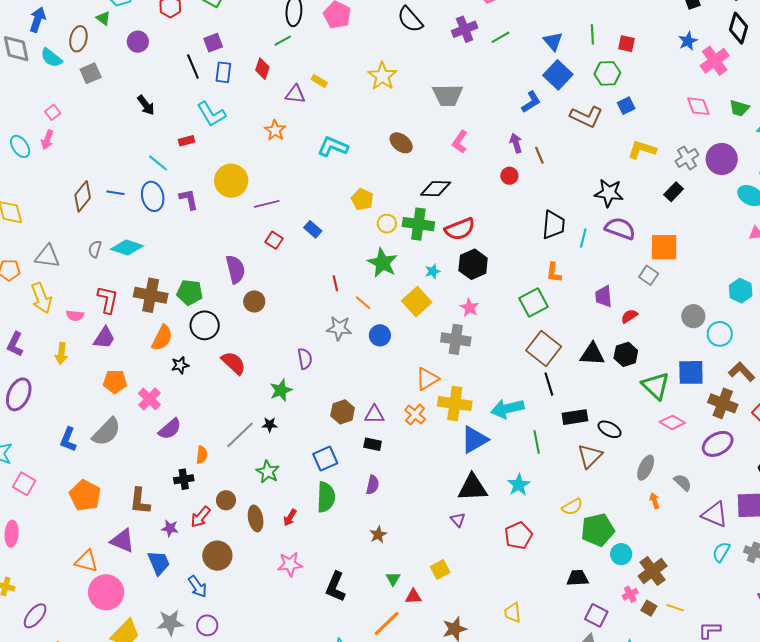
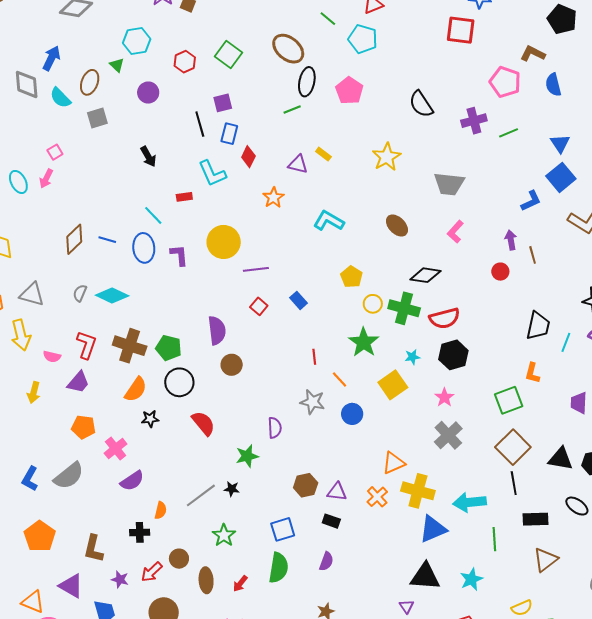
red diamond: (262, 69) -> (248, 157), moved
gray cross: (456, 339) -> (448, 435), moved, turned 32
black ellipse: (610, 429) -> (577, 506), moved

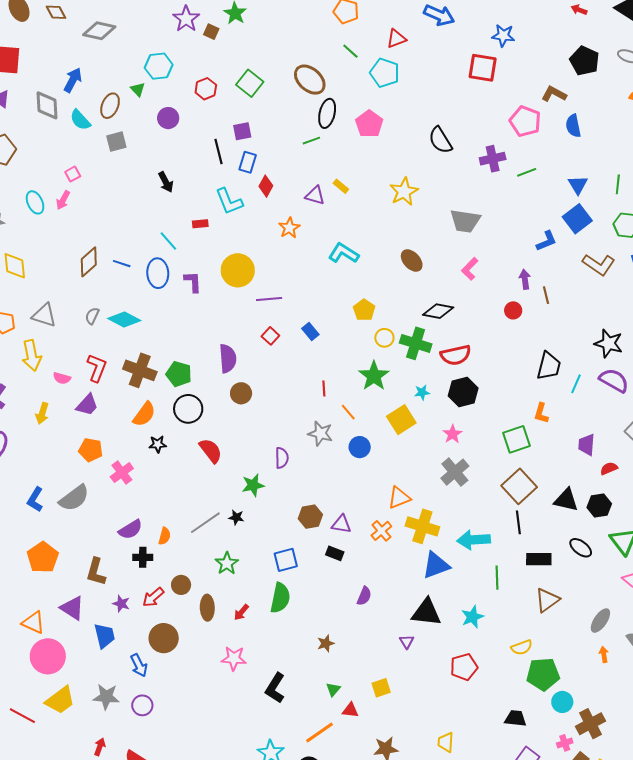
purple semicircle: (132, 481) -> (130, 529), moved
purple semicircle: (326, 561) -> (364, 596), moved

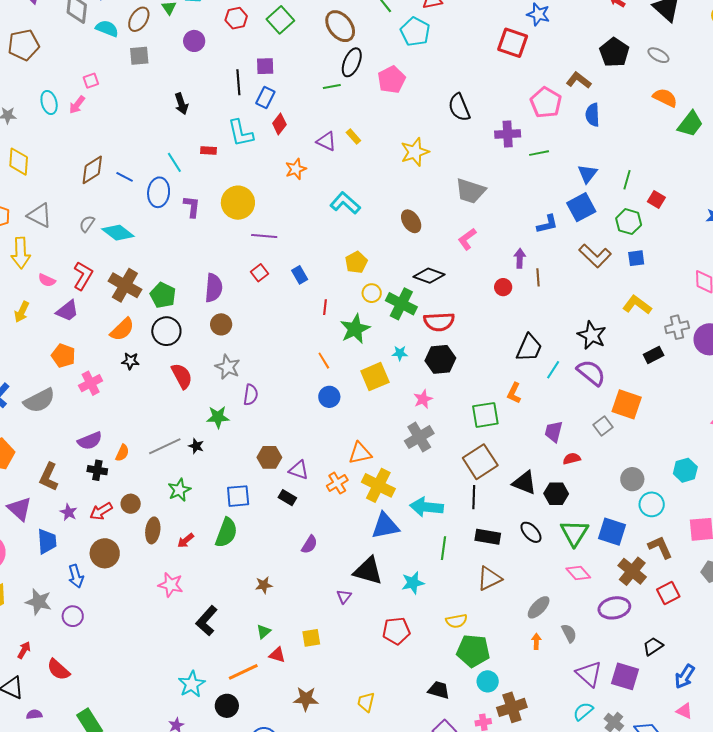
cyan semicircle: (80, 120) -> (107, 28), turned 145
red line: (324, 388) -> (325, 307), moved
gray star: (320, 433) -> (228, 367), moved

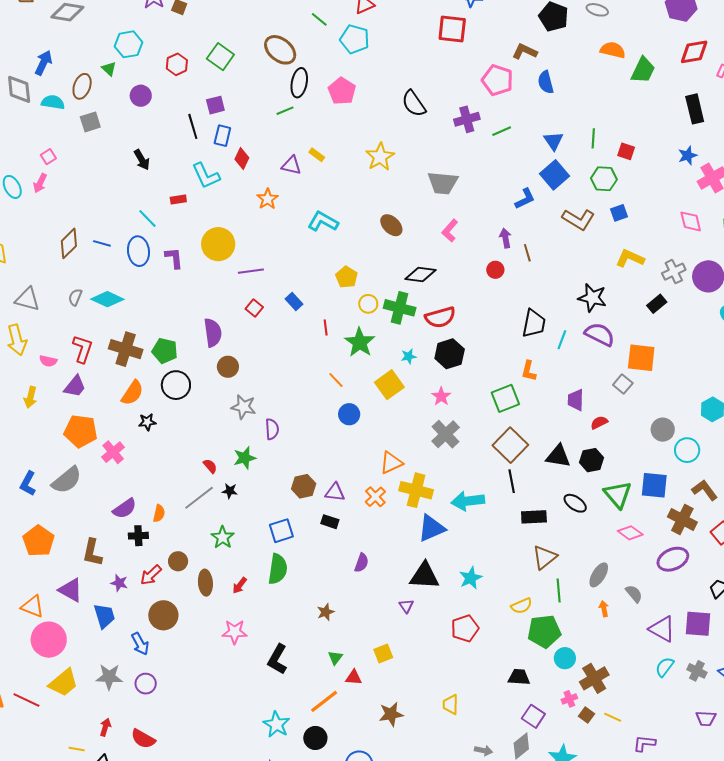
orange pentagon: (63, 356) -> (81, 431), size x1.4
red semicircle: (182, 376) -> (210, 466), moved, size x0.6
green line: (444, 548) -> (559, 590), moved

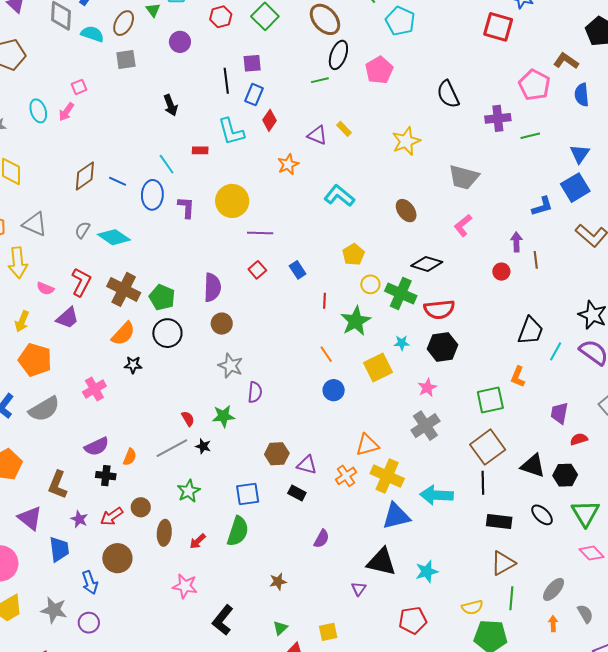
orange pentagon: (81, 431) -> (35, 360), moved

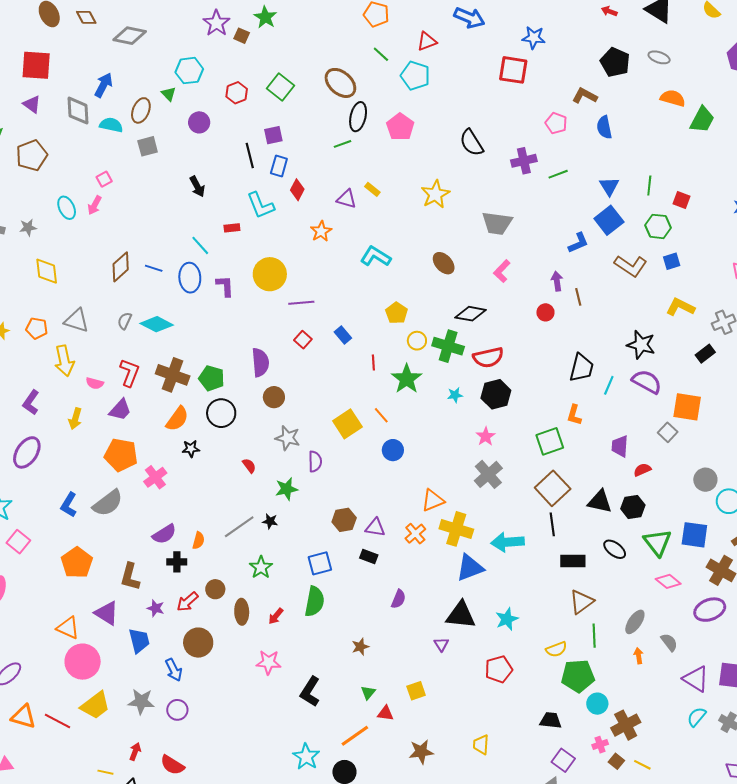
pink pentagon: (534, 85) -> (556, 123), size x0.7
orange pentagon: (35, 360) -> (121, 455), moved
yellow square: (378, 368) -> (347, 424), moved
red semicircle: (188, 419) -> (249, 466), moved

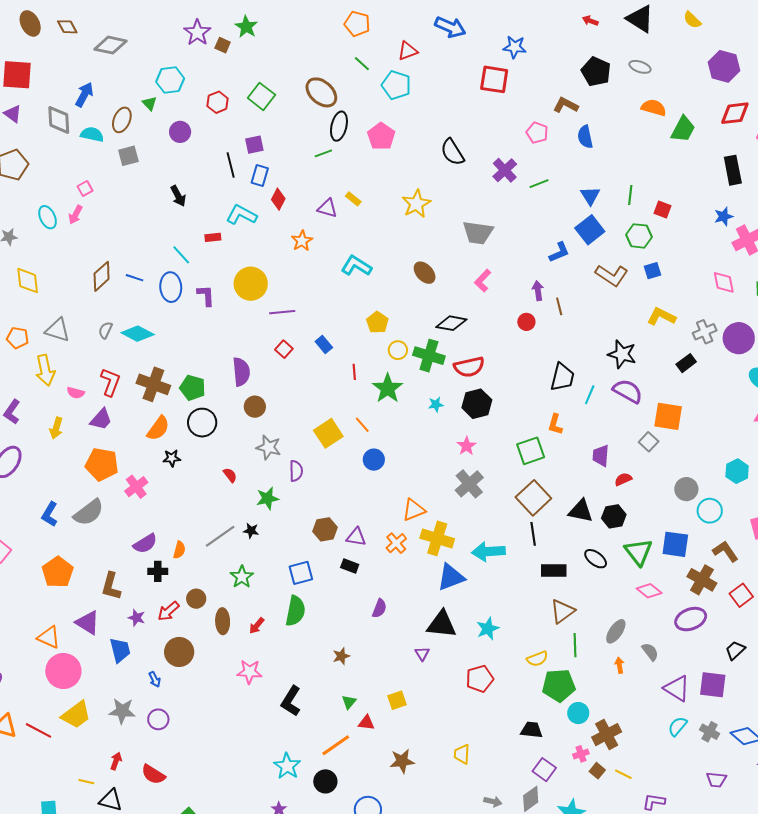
purple cross: (524, 161) -> (505, 170), turned -30
cyan L-shape: (261, 205) -> (242, 215), turned 140
blue arrow: (174, 670) -> (155, 679), size x0.7

